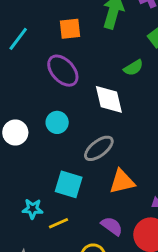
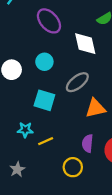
cyan square: (69, 184) -> (44, 100), moved
purple semicircle: (112, 226) -> (88, 143), turned -120

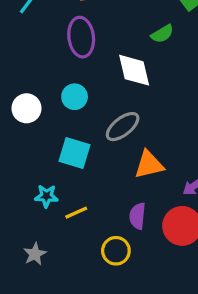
purple ellipse: (49, 21) -> (81, 37), turned 35

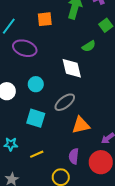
purple ellipse: (81, 37) -> (25, 48), moved, turned -65
cyan star: (46, 196) -> (11, 144), moved

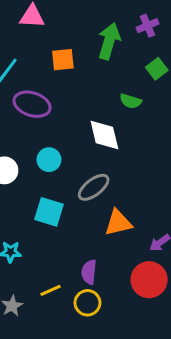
green semicircle: (89, 46) -> (131, 101), turned 48
yellow line: (37, 154) -> (51, 290), moved
purple semicircle: (74, 156) -> (89, 272), moved

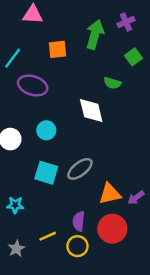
gray ellipse: (94, 187) -> (80, 169), moved
orange triangle: (118, 223) -> (110, 194), moved
red circle: (149, 280) -> (112, 229), moved

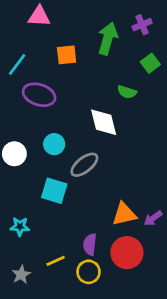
gray ellipse: (80, 169) -> (84, 165), moved

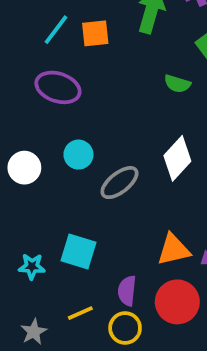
cyan line: (17, 65) -> (56, 30), moved
white diamond: (104, 122) -> (177, 158), moved, turned 56
cyan square: (54, 191) -> (78, 252), moved

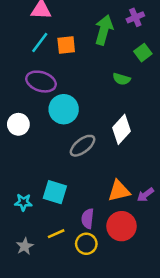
cyan circle: (78, 155) -> (64, 109), moved, size x1.5
white circle: (24, 168) -> (18, 124), moved

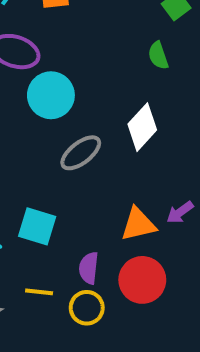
green semicircle: (122, 79) -> (158, 56), moved, turned 54
purple arrow: (145, 195) -> (180, 212), moved
yellow line: (56, 234) -> (39, 292), turned 30

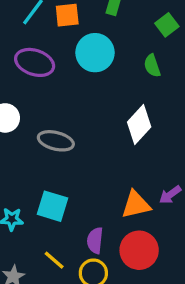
cyan circle: (51, 95) -> (95, 53), moved
gray ellipse: (81, 153) -> (56, 141), moved, turned 52
yellow line: (39, 292) -> (54, 260), turned 35

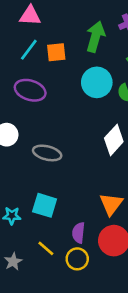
cyan circle: (95, 53) -> (97, 82), moved
orange triangle: (136, 205) -> (111, 204), turned -40

